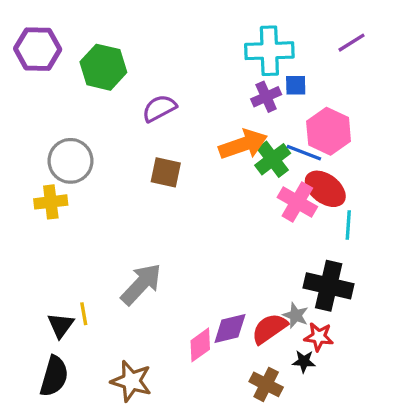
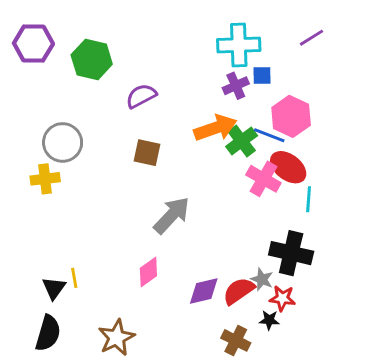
gray arrow: (141, 284) -> (172, 215), moved
pink diamond: (200, 345) -> (148, 272), moved
brown star: (131, 381) -> (116, 338), turned 30

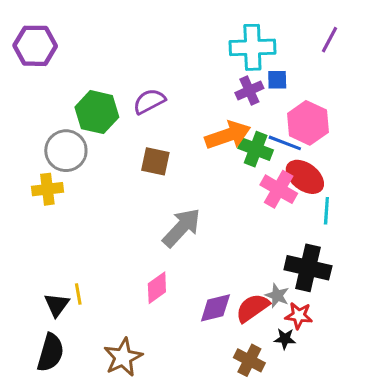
purple line: (311, 38) -> (330, 40), turned -30
green hexagon: (92, 60) -> (97, 112), moved
green cross: (242, 141) -> (256, 149), turned -32

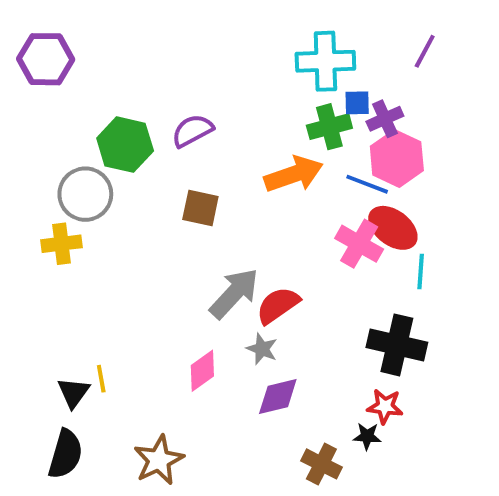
purple cross: (249, 91) -> (385, 119), moved
green cross: (256, 149) -> (329, 127), moved, turned -36
gray star: (277, 296) -> (262, 349), moved
red semicircle: (252, 308) -> (278, 305), moved

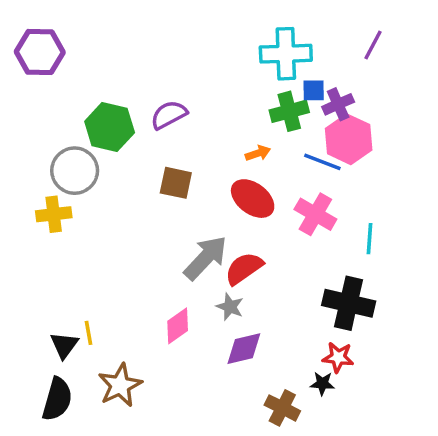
orange arrow: (294, 174) -> (258, 153), size x0.5
red ellipse: (393, 228) -> (253, 199), moved
brown star: (159, 460) -> (120, 385), moved

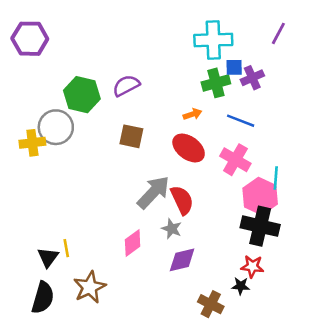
pink hexagon: (349, 139) -> (260, 196), moved
yellow cross: (54, 214) -> (32, 143), moved
red semicircle: (244, 268) -> (182, 200), turned 100

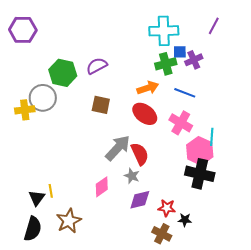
orange arrow: (192, 114) -> (148, 88), size x1.5
red star: (252, 266) -> (167, 208), moved

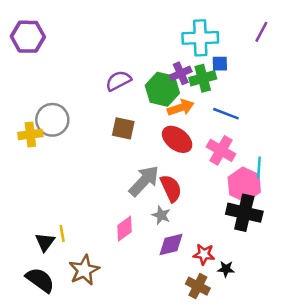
purple cross: (194, 60) -> (181, 73), moved
green hexagon: (63, 73) -> (162, 89), moved
black semicircle: (33, 229) -> (40, 280), turned -70

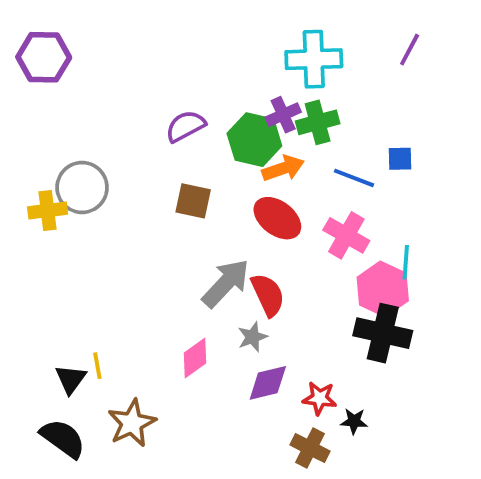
blue square: (220, 64) -> (400, 159), moved
gray star: (161, 215) -> (252, 337), turned 30

